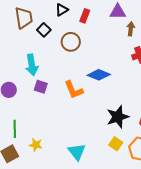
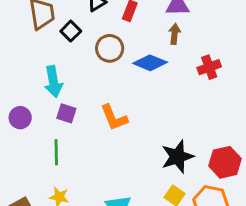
brown arrow: (131, 29) -> (175, 34), moved
blue diamond: (99, 75) -> (150, 63), moved
green line: (15, 129) -> (56, 152), moved

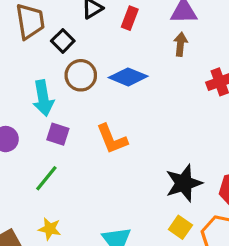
brown circle: (110, 48) -> (81, 75), moved
blue diamond: (150, 63) -> (128, 77), moved
green line: (56, 152) -> (46, 178), turned 40

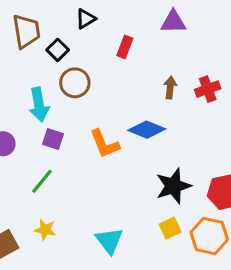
red rectangle: (130, 18) -> (125, 47), moved
brown arrow: (180, 44) -> (170, 88), moved
blue diamond: (128, 77) -> (147, 130), moved
yellow square: (180, 227) -> (170, 228), turned 30

